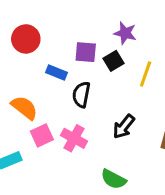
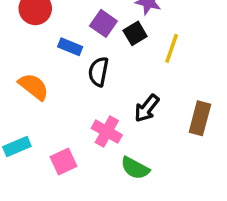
purple square: (86, 52) -> (103, 23), turned 30
pink square: (42, 135) -> (64, 161), moved
pink cross: (74, 138) -> (107, 132), moved

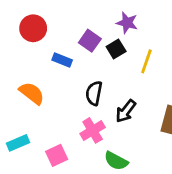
black semicircle: (98, 72) -> (94, 93), moved
pink cross: (107, 132) -> (93, 130), turned 30

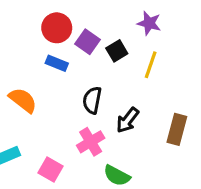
purple star: (127, 23) -> (149, 23), moved
red circle: (33, 28) -> (57, 28), moved
pink square: (57, 155) -> (51, 169), turned -35

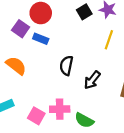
purple square: (88, 42) -> (21, 29), moved
black square: (117, 51) -> (84, 12), moved
pink cross: (91, 142) -> (60, 109), moved, turned 30

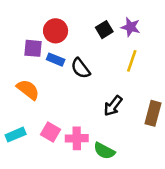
purple square: (21, 29) -> (33, 48), turned -30
black semicircle: (66, 66) -> (81, 68), moved, turned -48
pink square: (36, 116) -> (51, 132), moved

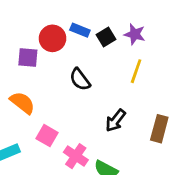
blue rectangle: (56, 60) -> (80, 30), moved
pink square: (51, 132) -> (47, 136), moved
pink cross: (77, 138) -> (76, 156), turned 35

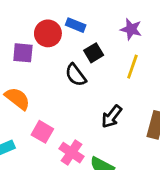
black square: (106, 37) -> (94, 53), moved

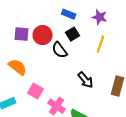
blue rectangle: (76, 25) -> (69, 14), moved
red circle: (48, 33) -> (43, 35), moved
black arrow: (112, 117) -> (86, 80), turned -78

